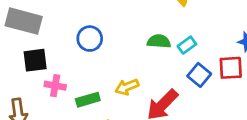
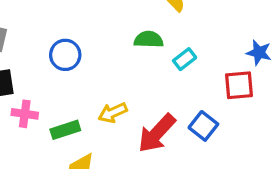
green semicircle: (159, 41) -> (149, 39), moved
blue square: (199, 75) -> (203, 126), moved

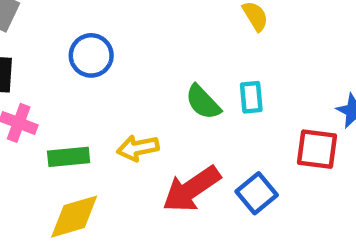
green semicircle: (149, 39) -> (203, 102), moved, turned -148
cyan rectangle: (185, 59) -> (251, 97), turned -70

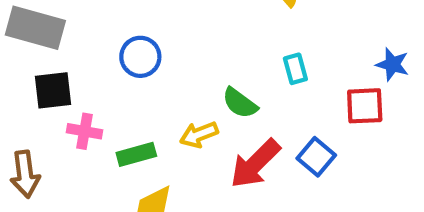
green semicircle: (203, 102) -> (240, 103), moved

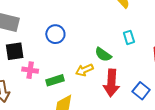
blue square: (316, 157) -> (141, 91), moved
red arrow: (255, 164) -> (111, 83), turned -40

